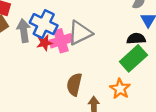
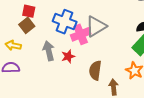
gray arrow: (24, 31) -> (49, 51), moved
red star: (45, 43) -> (68, 56), moved

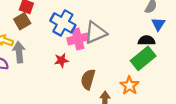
gray arrow: (49, 51) -> (19, 52), moved

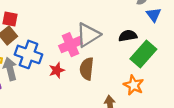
blue cross: (63, 23) -> (28, 54), moved
black semicircle: (146, 40) -> (128, 36), moved
brown semicircle: (88, 79) -> (87, 69), moved

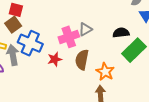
gray triangle: (88, 35) -> (85, 29), size x0.6
orange star: (134, 85) -> (105, 72), moved

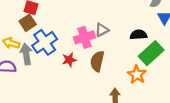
blue cross: (30, 43) -> (45, 42), turned 30
orange star: (105, 72) -> (137, 75), moved

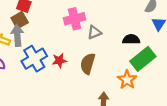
pink cross: (85, 37) -> (74, 19), moved
blue cross: (45, 42) -> (34, 59), moved
gray arrow: (26, 54) -> (17, 35), moved

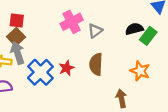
green rectangle: (143, 59) -> (148, 36), moved, size x0.7

